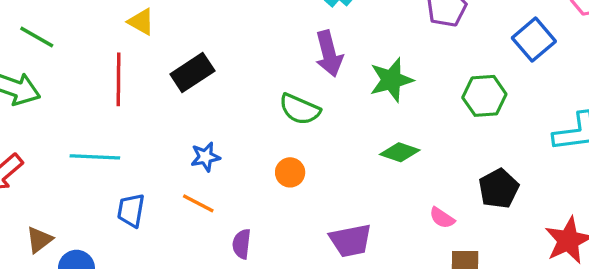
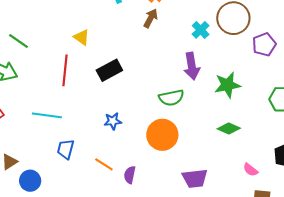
green semicircle: (300, 109) -> (171, 98), turned -40
orange circle: (290, 172) -> (162, 135), size x1.8
orange line: (198, 203) -> (104, 164), moved

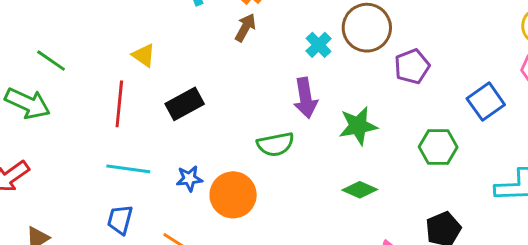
cyan line: (47, 115) -> (128, 169), moved
orange circle: (162, 135) -> (233, 195), moved

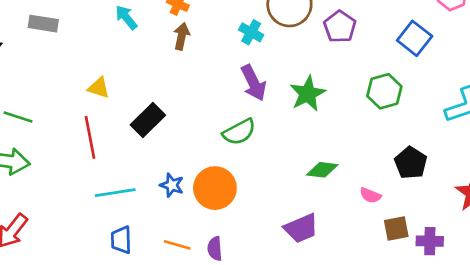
blue star: (189, 179) -> (172, 185), turned -30
green diamond: (360, 190) -> (322, 170), moved

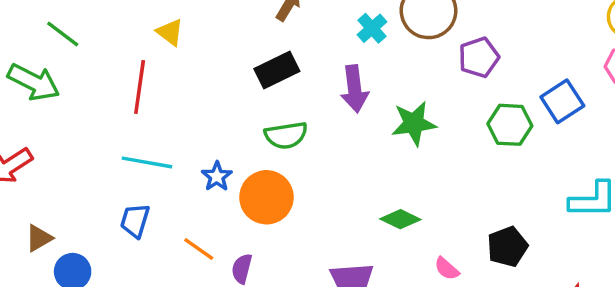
green hexagon: (384, 91) -> (510, 125), moved
black rectangle: (148, 120) -> (277, 70), moved
green semicircle: (239, 132) -> (286, 135), moved

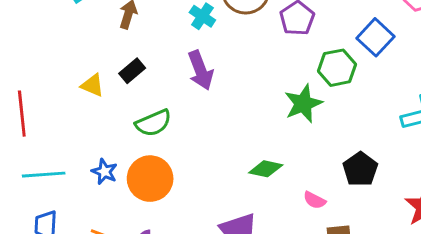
yellow triangle: (170, 32) -> (92, 85), moved
black rectangle: (277, 70) -> (132, 71), size x0.7
green star: (414, 123) -> (303, 104), moved

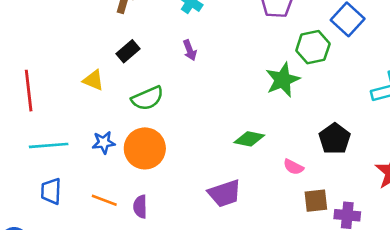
purple arrow: (200, 70) -> (190, 50), size x0.6
yellow triangle: (92, 85) -> (93, 80), moved
blue star: (104, 172) -> (104, 142), turned -30

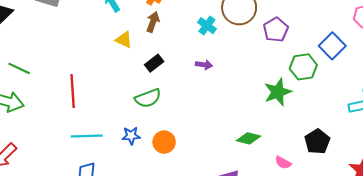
purple arrow: (190, 50) -> (204, 65), turned -63
yellow triangle: (93, 80) -> (124, 40), moved
green semicircle: (147, 98) -> (148, 98), moved
orange circle: (145, 148) -> (164, 142), size x0.7

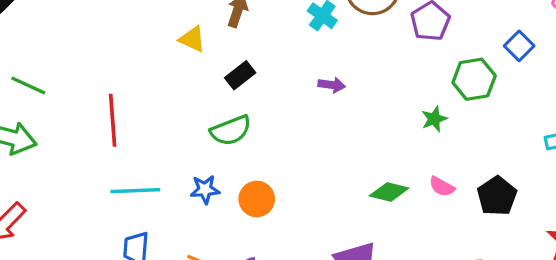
blue square: (332, 46) -> (519, 46), size x0.7
purple arrow: (204, 65) -> (332, 85), moved
green star: (278, 92) -> (434, 119), size x0.6
pink semicircle: (283, 163) -> (442, 187), moved

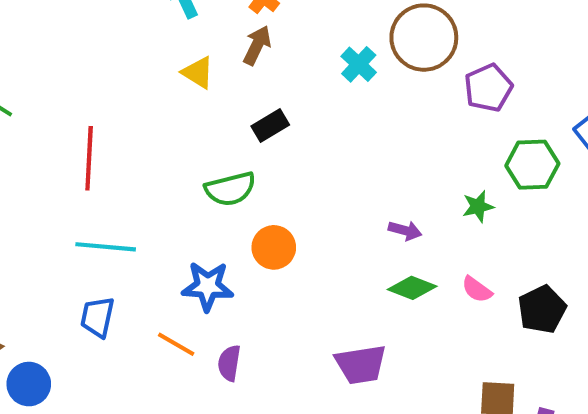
black rectangle: (240, 75) -> (270, 125), moved
purple arrow: (332, 85) -> (405, 230), moved
blue star: (205, 189) -> (208, 286), moved, size x1.4
orange circle: (257, 199) -> (274, 247), moved

